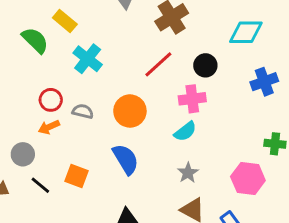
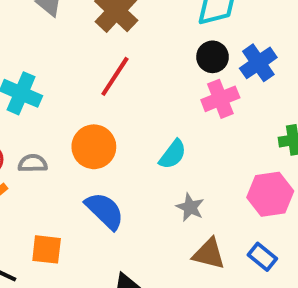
black circle: (205, 65) -> (213, 57), moved
pink cross: (192, 99) -> (220, 99), moved

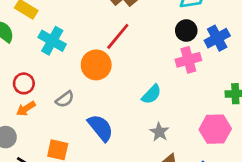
orange circle: (94, 147) -> (96, 65), moved
gray semicircle: (33, 163) -> (65, 99), moved, turned 138

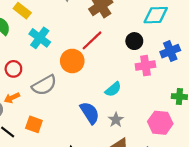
black circle: (186, 31) -> (134, 41), moved
gray semicircle: (65, 99) -> (44, 85), size x1.6
orange arrow: (26, 109) -> (12, 98), moved
blue semicircle: (100, 128) -> (90, 113), moved

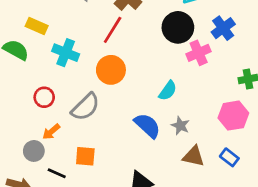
red line: (92, 40) -> (113, 30), moved
black circle: (134, 41) -> (178, 27), size x1.5

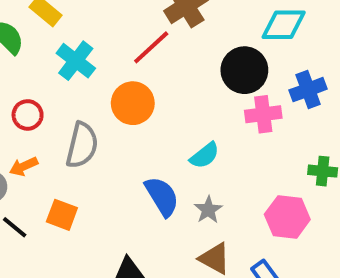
gray semicircle: (85, 107) -> (82, 145), turned -48

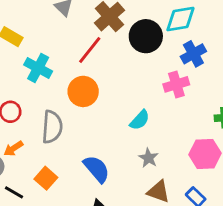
black circle: (244, 70) -> (146, 36), moved
blue cross: (308, 90) -> (193, 54), moved
blue semicircle: (162, 196) -> (97, 169), moved
orange square: (62, 215) -> (46, 178), turned 30

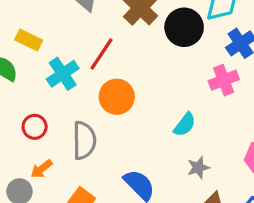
red line: (90, 50) -> (102, 54), moved
cyan cross: (38, 68) -> (63, 74), turned 32
gray star: (148, 158) -> (198, 168), turned 30

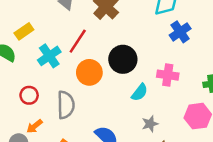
black circle: (184, 27) -> (123, 59), moved
yellow rectangle: (29, 40) -> (24, 31), turned -60
pink cross: (224, 80) -> (168, 75), moved, turned 30

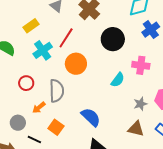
yellow rectangle: (24, 31) -> (31, 26), moved
black circle: (123, 59) -> (113, 39), moved
gray star: (150, 124) -> (140, 104), moved
orange arrow: (35, 126) -> (39, 108), moved

